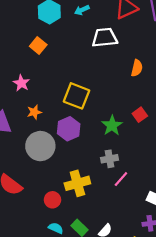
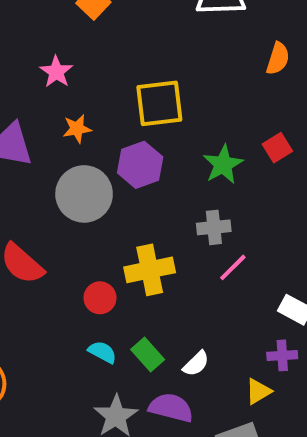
yellow square: (76, 96) -> (159, 103), turned -32

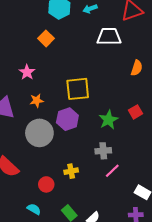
yellow cross: (150, 270) -> (71, 171), size x0.6
cyan semicircle: (102, 352) -> (34, 209), moved

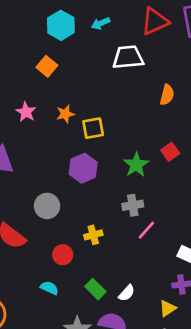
yellow square: (78, 89) -> (93, 128), size x0.7
orange star: (37, 101) -> (65, 114), moved
gray circle: (39, 133) -> (47, 206), moved, size x0.7

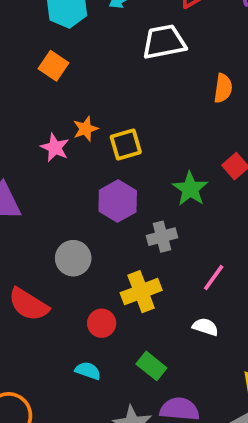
pink star: (26, 112) -> (55, 148), moved
gray cross: (133, 205) -> (162, 237), moved
yellow cross: (93, 235) -> (141, 292), size x1.5
white semicircle: (127, 293) -> (205, 327), moved, turned -108

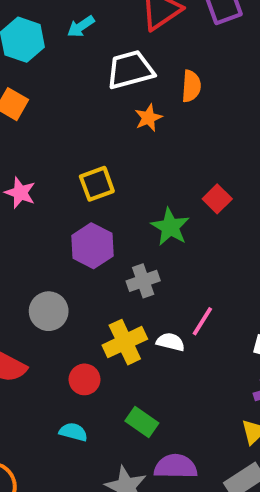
orange semicircle: (223, 88) -> (191, 86), moved
orange star: (85, 129) -> (148, 118), moved
white semicircle: (205, 327) -> (170, 342), moved

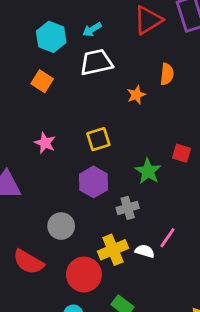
white trapezoid: (130, 70) -> (96, 62), moved
red square: (217, 199) -> (182, 153), turned -30
red circle: (85, 379) -> (84, 274), size x1.6

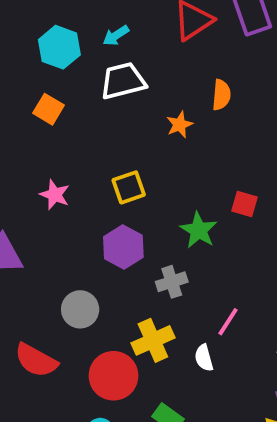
white semicircle: (145, 251) -> (204, 358), moved, turned -120

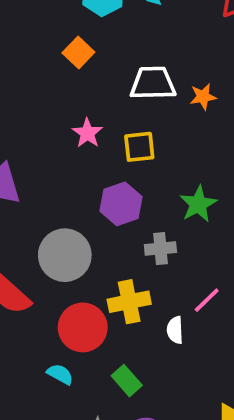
white trapezoid: (123, 81) -> (153, 83), moved
pink star: (55, 195) -> (87, 133), moved
gray circle: (80, 309) -> (65, 255), size x1.4

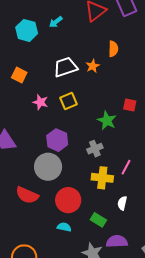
orange square: (78, 52) -> (19, 75), moved
purple hexagon: (121, 204) -> (57, 140), moved
yellow cross: (129, 302) -> (102, 178), moved, turned 35
white semicircle: (175, 330) -> (122, 203), moved, turned 32

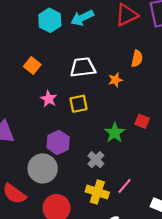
cyan arrow: (56, 22) -> (82, 18), size x1.5
orange star: (93, 66) -> (115, 80), moved
gray cross: (95, 149) -> (96, 160), turned -35

